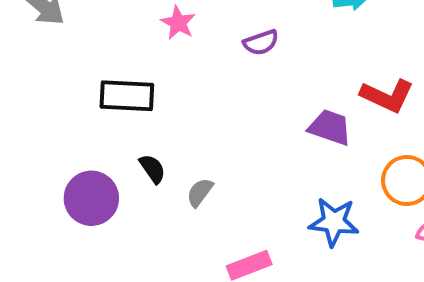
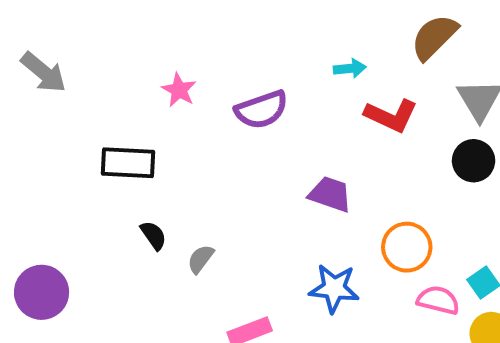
purple semicircle: (261, 42) -> (261, 110), size x1.5
red L-shape: (387, 96) -> (391, 116), moved
purple circle: (91, 198) -> (42, 292), moved

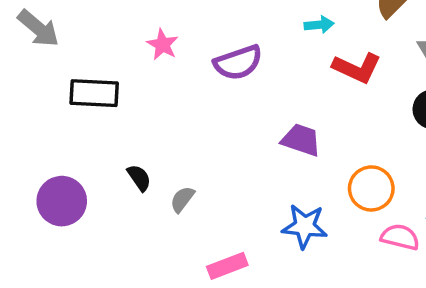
black rectangle: (128, 163) -> (94, 93), moved
purple circle: (42, 292) -> (62, 201), moved

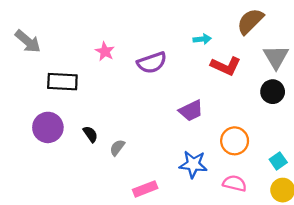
purple trapezoid: (301, 140) -> (191, 111), turned 135
purple circle: (62, 201) -> (48, 127), moved
pink semicircle: (400, 237) -> (235, 183), moved

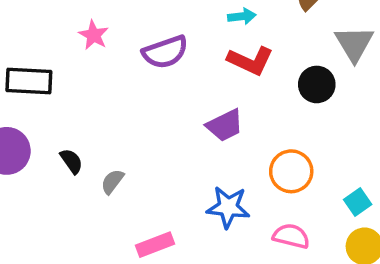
red L-shape: (226, 66) -> (250, 61), moved
black circle: (273, 92) -> (317, 84), moved

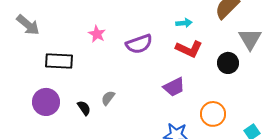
gray semicircle: (112, 182) -> (108, 98), moved

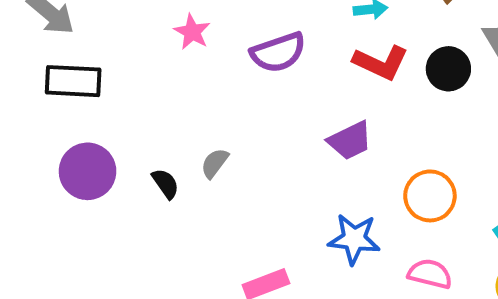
black rectangle: (59, 61) -> (73, 81), moved
black circle: (228, 63) -> (448, 69), moved

